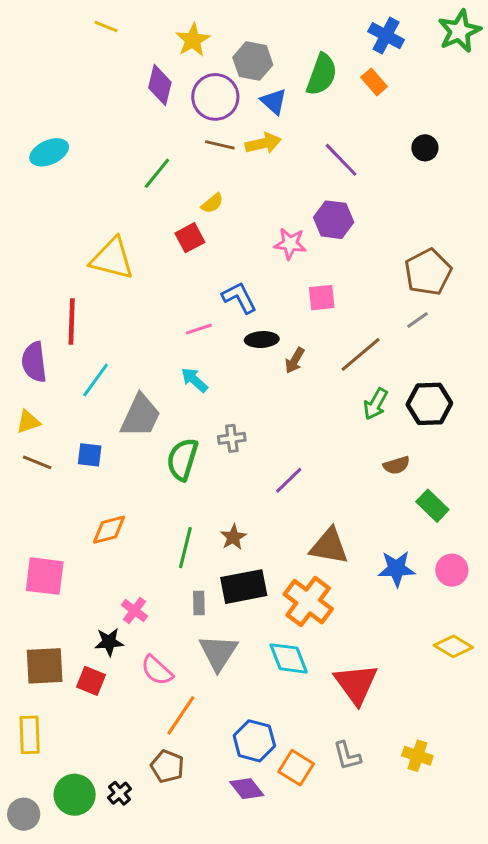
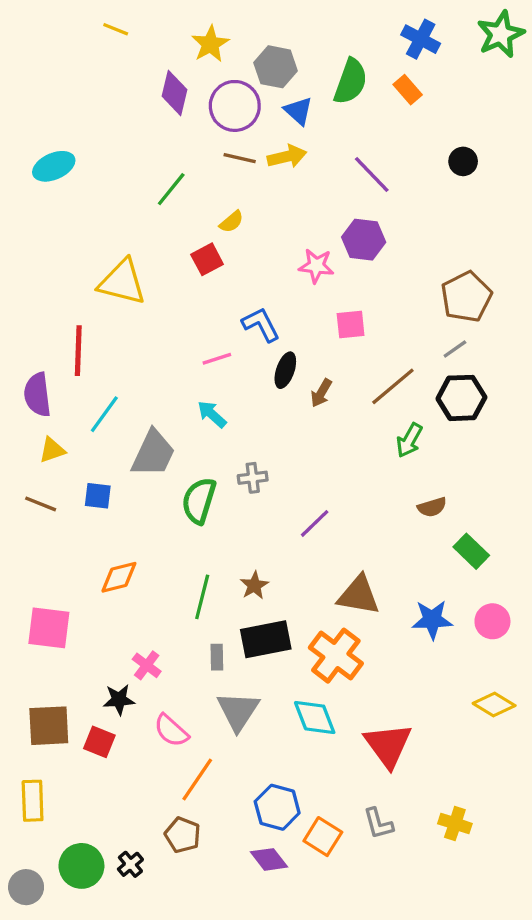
black ellipse: (262, 340) -> (285, 370), turned -68
black hexagon: (429, 404) -> (461, 398), moved
yellow triangle: (28, 422) -> (52, 450), moved

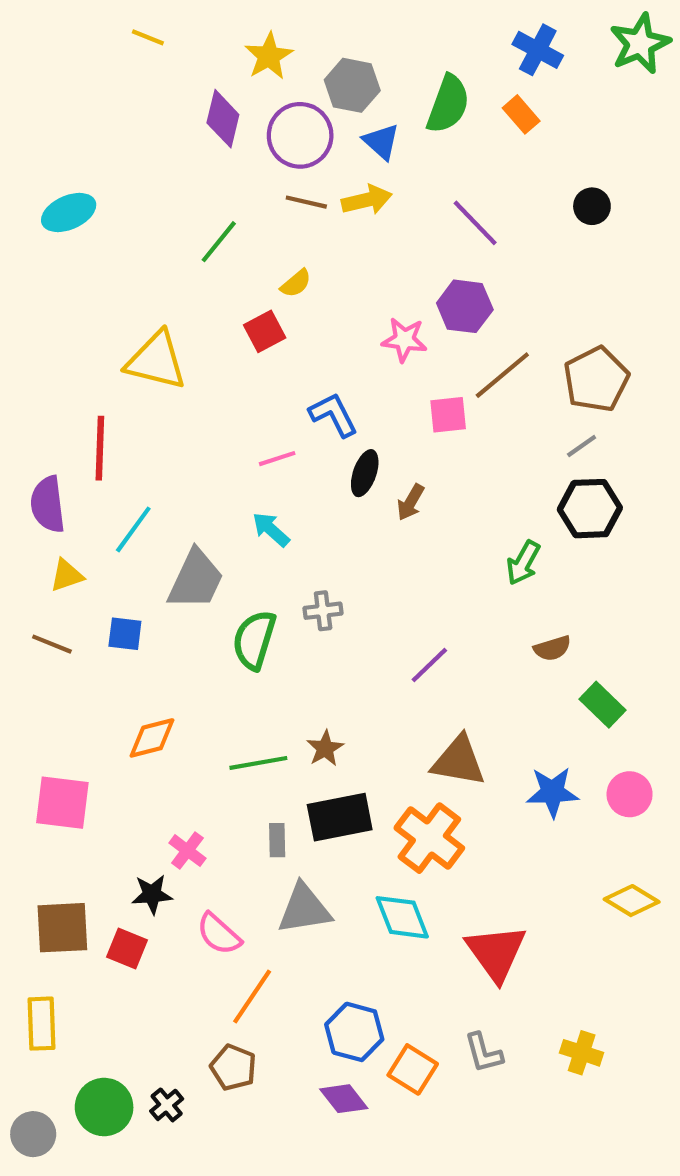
brown line: (393, 386) -> (502, 375), moved
purple line: (315, 523) -> (429, 665), moved
green line: (202, 597) -> (258, 763), turned 66
gray triangle: (238, 711) -> (304, 909), turned 48

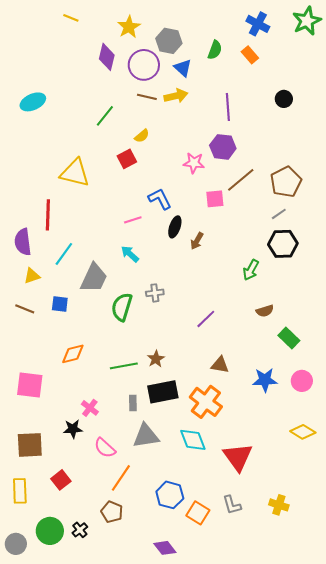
green semicircle: (448, 104) -> (215, 50), size x0.7
purple line: (475, 223) -> (228, 107), turned 40
brown triangle: (459, 761) -> (220, 365), size x0.7
red square: (127, 949) -> (61, 480), moved, turned 30
purple diamond: (344, 1099) -> (165, 548), moved

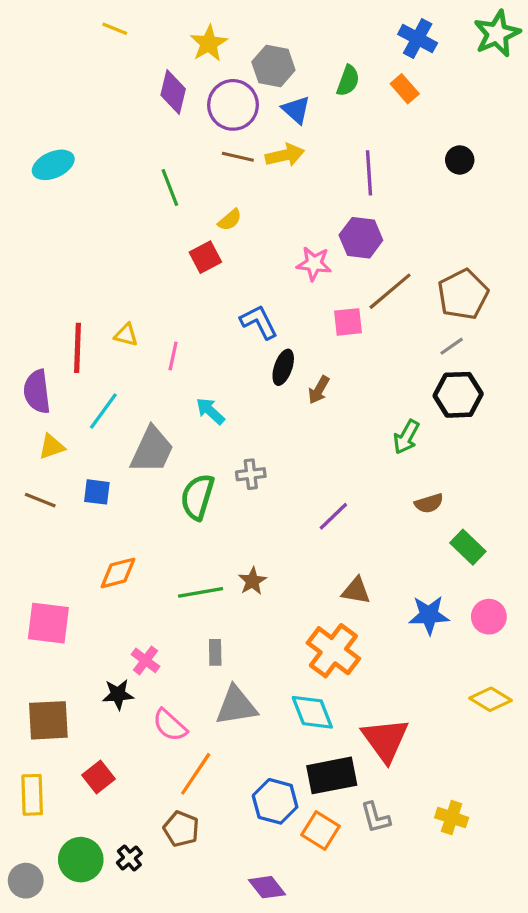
green line: (105, 116) -> (170, 188), turned -60
yellow triangle: (75, 173) -> (126, 335), moved, size x0.5
pink line: (133, 220) -> (173, 356), moved, turned -60
black rectangle: (163, 392) -> (332, 775), moved

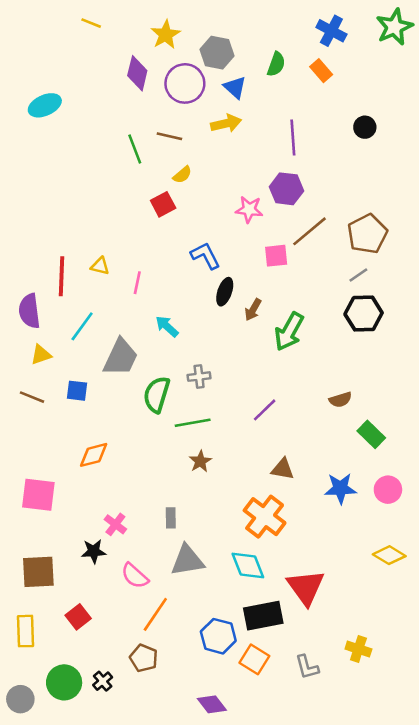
brown line: (238, 157) -> (169, 136), moved
cyan ellipse: (53, 165) -> (45, 105), moved
green arrow: (406, 437) -> (289, 332), moved, size x1.4
green line: (201, 592) -> (193, 423), moved
gray L-shape: (376, 818) -> (307, 667), moved

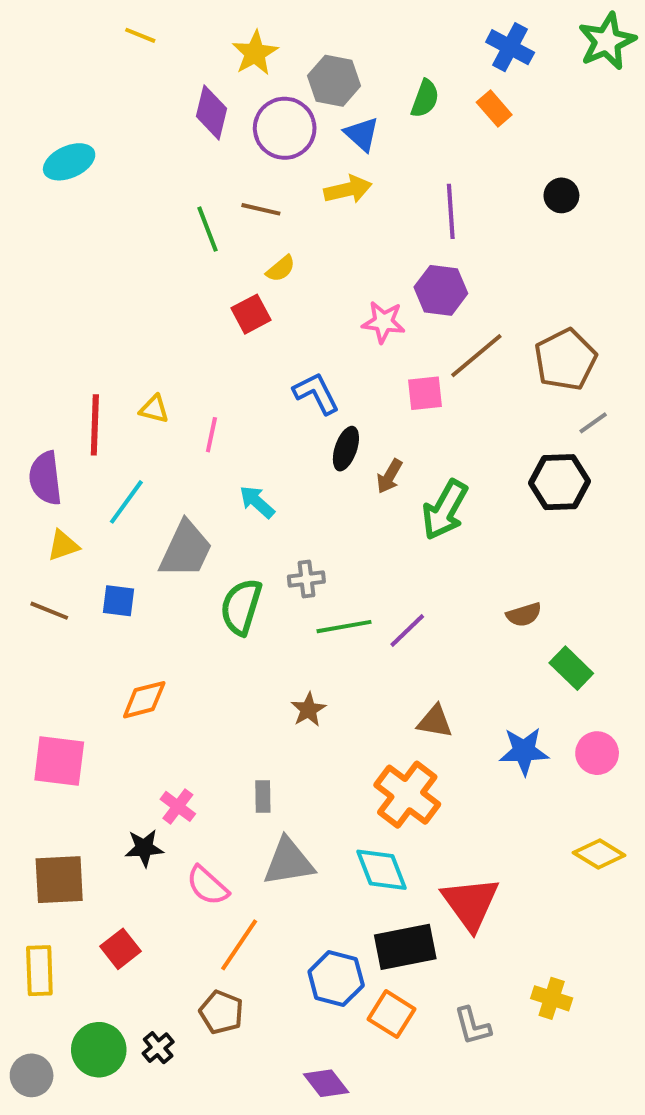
gray line: (358, 275) -> (593, 423), moved
green line: (193, 423) -> (344, 627), moved

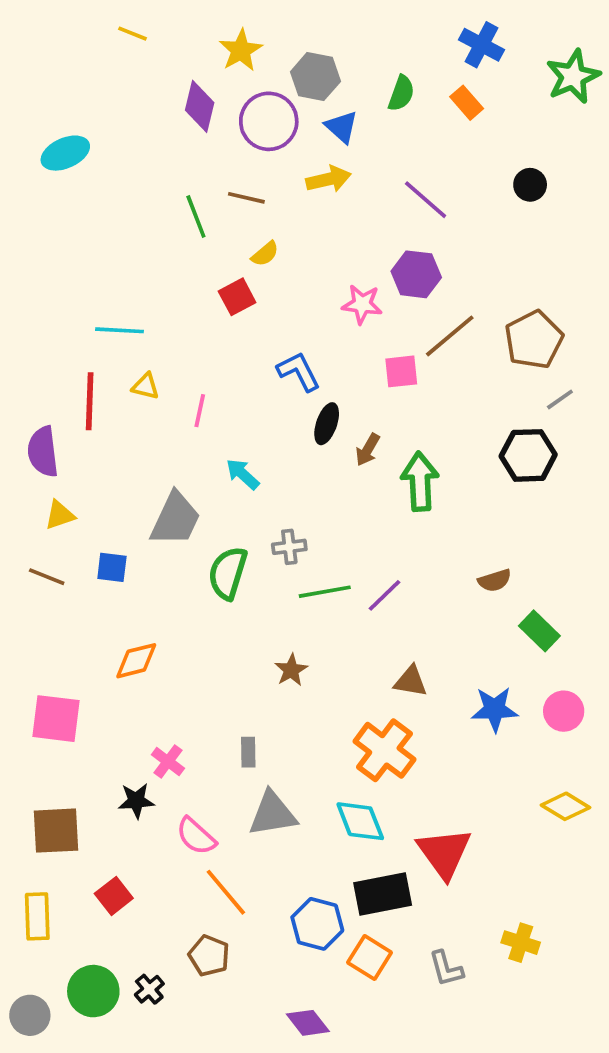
green star: (607, 41) -> (573, 77), moved
purple line: (451, 211) -> (426, 200), turned -45
cyan line: (126, 502) -> (119, 330), moved, turned 57
green arrow: (445, 510) -> (420, 482), turned 148
orange line: (239, 945) -> (226, 892), turned -74

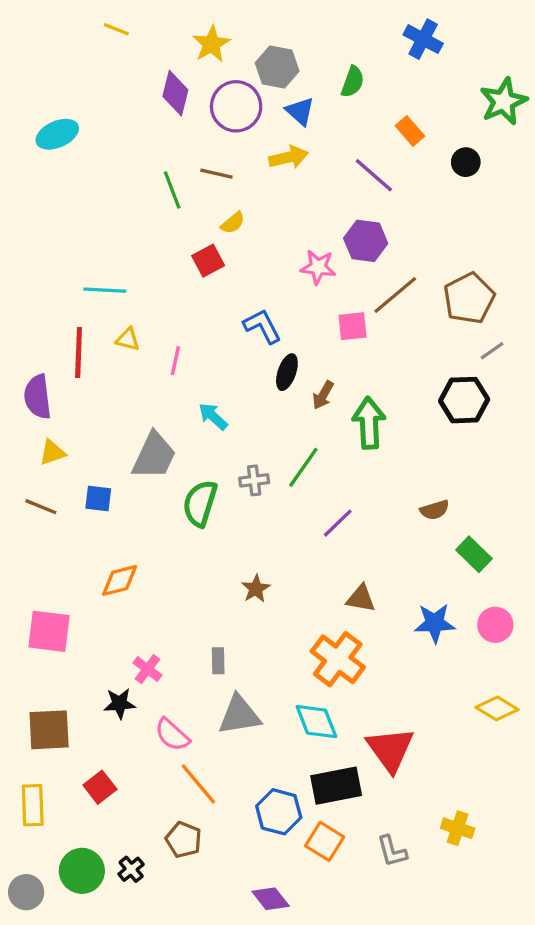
green star: (573, 77) -> (504, 101), moved
orange rectangle: (467, 103) -> (410, 131), moved
green line: (325, 592) -> (303, 467), moved, turned -45

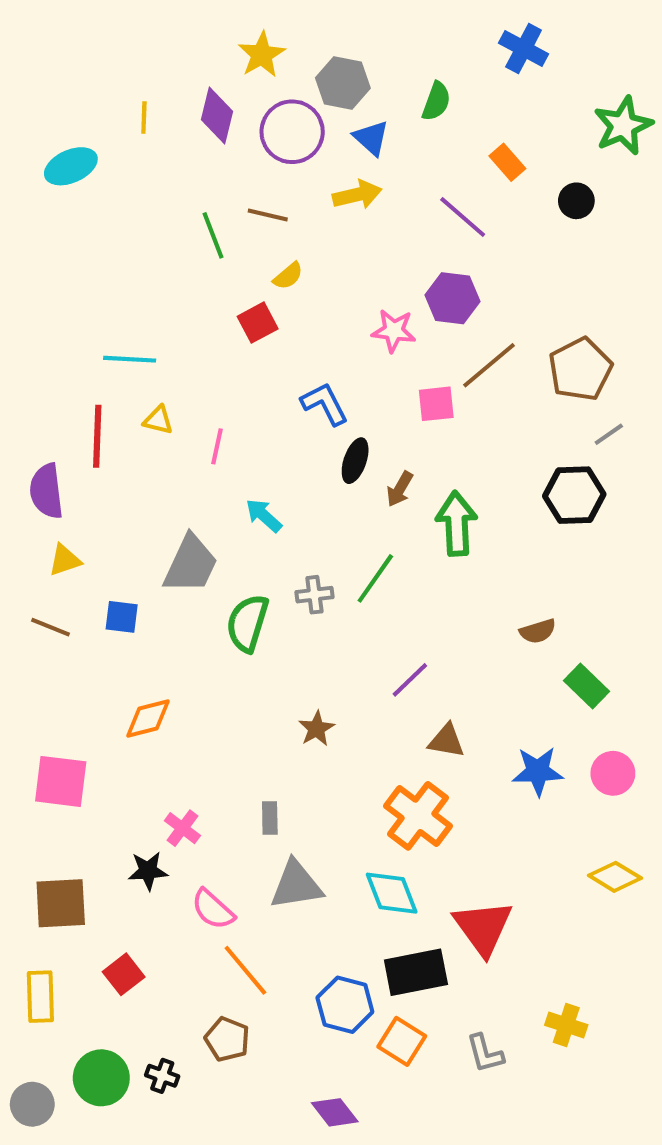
yellow line: (116, 29) -> (144, 118), moved, turned 70
purple line: (338, 523) -> (410, 680), moved
black cross: (131, 869) -> (162, 1076), turned -30

